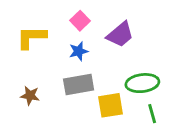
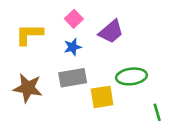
brown star: (30, 96) -> (28, 88), size x1.6
green line: (152, 114) -> (157, 112), moved

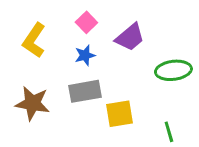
yellow L-shape: (29, 34) -> (34, 40), turned -56
green ellipse: (132, 76) -> (173, 70), moved
green line: (157, 112) -> (169, 132), moved

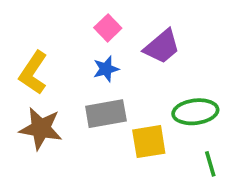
yellow L-shape: (34, 40) -> (33, 73), moved
green ellipse: (173, 70) -> (195, 112), moved

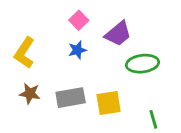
green ellipse: (195, 112) -> (143, 64), moved
gray rectangle: (106, 114) -> (71, 98), moved
brown star: (41, 129) -> (30, 93), size x0.7

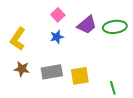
green ellipse: (143, 64) -> (115, 27), moved

